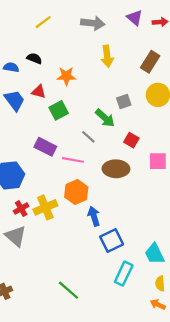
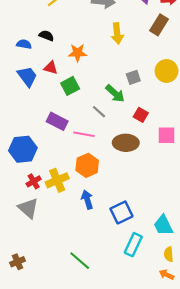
brown rectangle: (150, 62) -> (159, 25), moved
blue arrow: (94, 216) -> (87, 200), moved

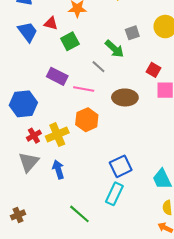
red square: (141, 115) -> (154, 70), moved
blue arrow: (87, 200) -> (58, 169), moved
gray triangle: (28, 208) -> (29, 162), turned 30
cyan rectangle: (133, 245) -> (114, 194), moved

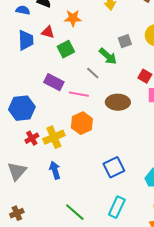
blue trapezoid: (28, 32) -> (26, 40), turned 35
gray triangle: (29, 162) -> (17, 171), moved
cyan rectangle: (114, 194) -> (117, 207), moved

